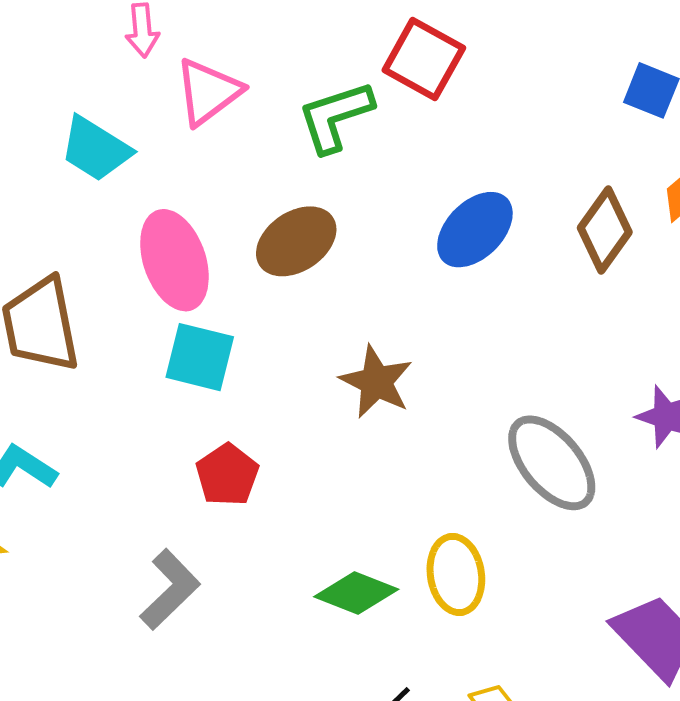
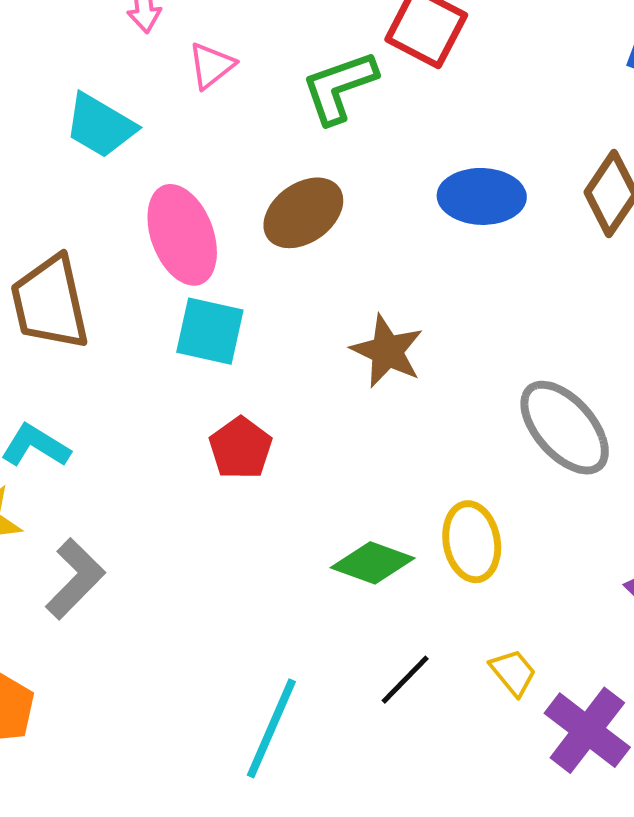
pink triangle: (208, 92) -> (211, 66), size x0.7
blue ellipse: (475, 230) -> (482, 196), turned 48
gray L-shape: (170, 589) -> (75, 579), moved

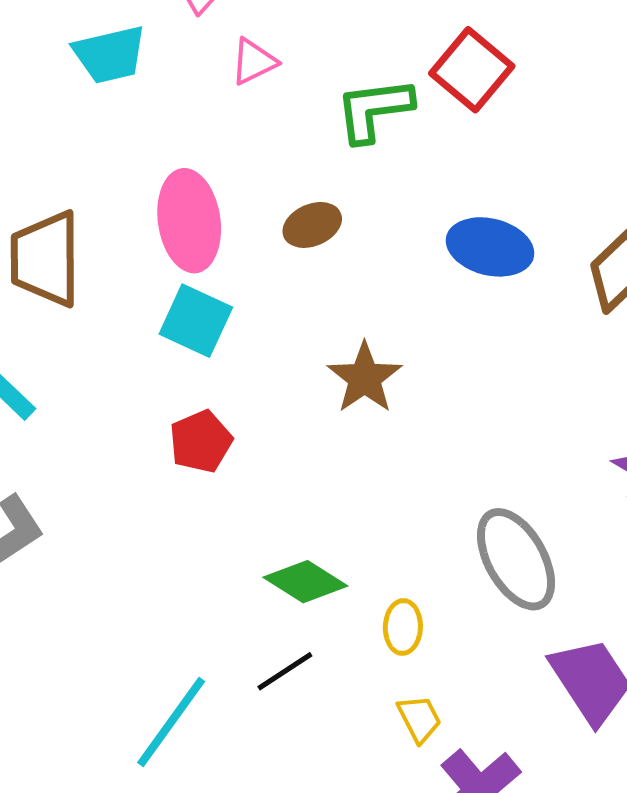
cyan trapezoid: (100, 126) -> (110, 54), moved, turned -56
brown ellipse: (303, 213) -> (312, 225), size x0.7
gray ellipse: (565, 428) -> (516, 559), moved
yellow ellipse: (472, 542) -> (403, 627), moved, size x0.7
black line: (405, 680) -> (285, 671), moved

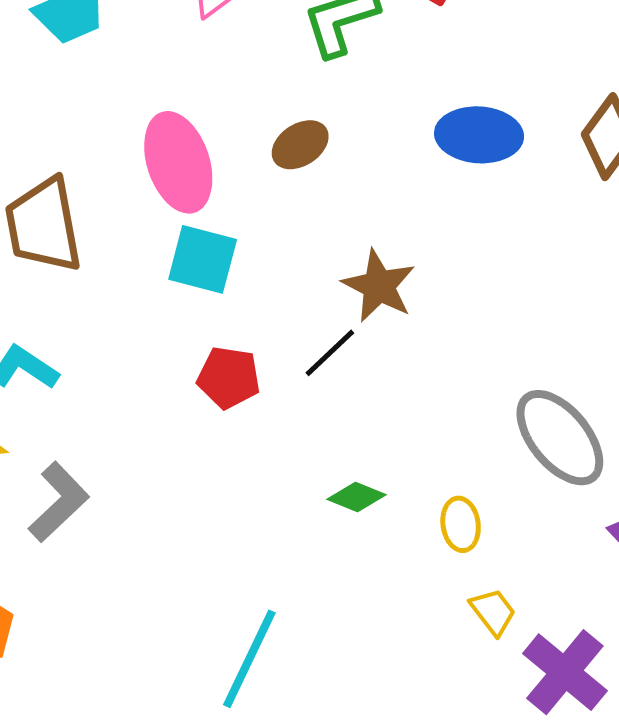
red pentagon: (201, 441) -> (229, 378), turned -30
green diamond: (305, 582) -> (357, 497), size x0.7
black line: (285, 671) -> (330, 353), moved

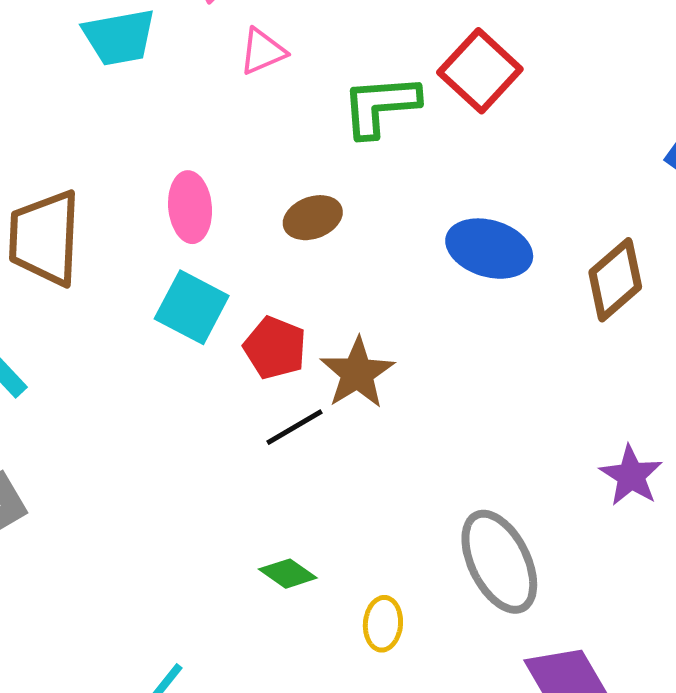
pink ellipse: (178, 162) -> (190, 207), size x0.7
red pentagon: (229, 378) -> (275, 348), moved

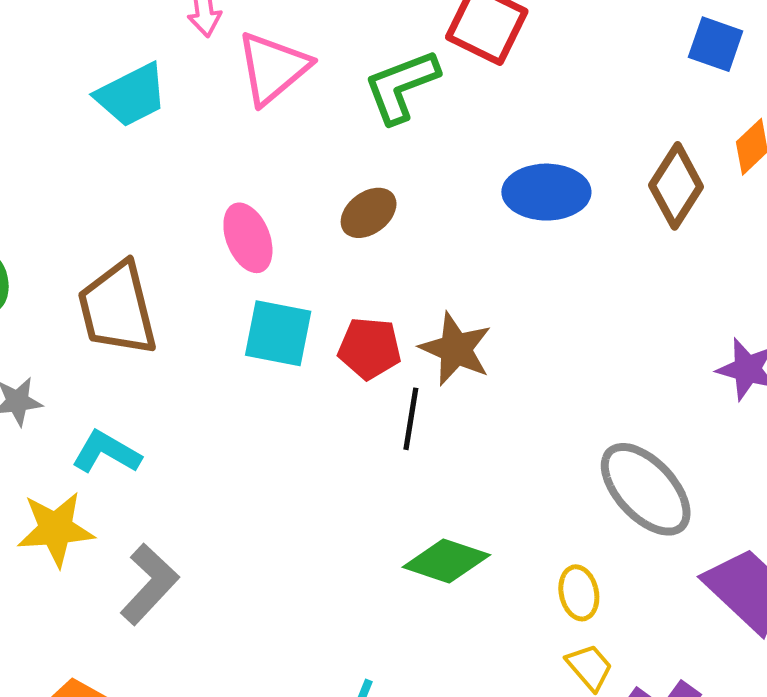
pink triangle: (263, 51) -> (273, 68), size x1.6
black line: (295, 427) -> (411, 419), turned -34
green diamond: (288, 574) -> (446, 561), size x1.5
yellow ellipse: (383, 624) -> (579, 593), moved

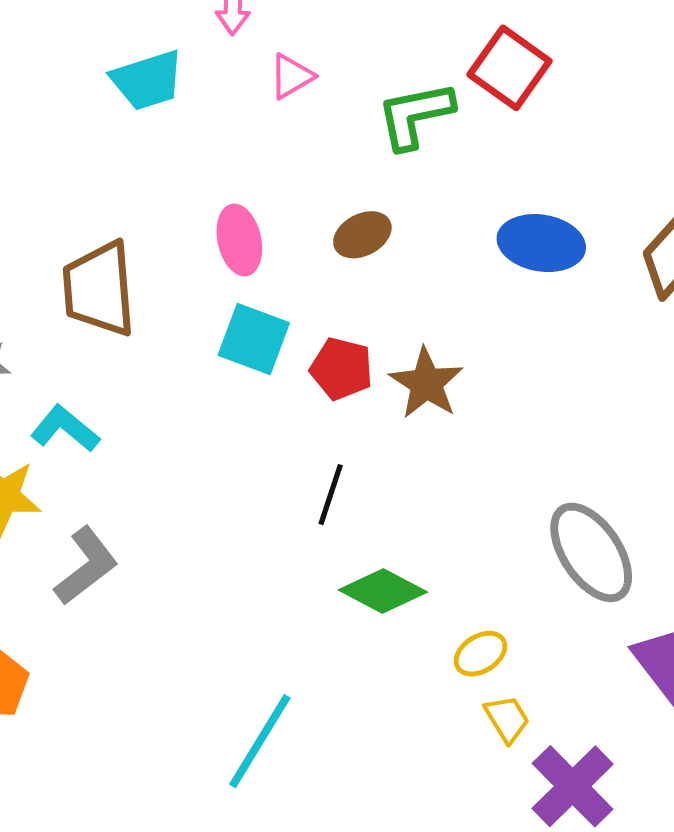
pink triangle: (273, 68) -> (291, 76), size x0.6
black line: (411, 419) -> (331, 495), moved
yellow ellipse: (579, 593) -> (480, 654), moved, turned 60

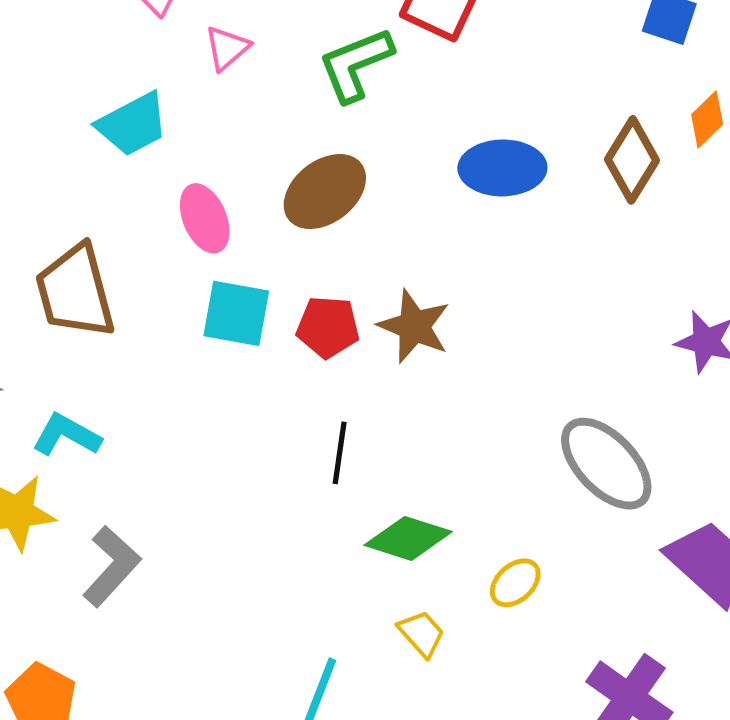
cyan trapezoid: (147, 80) -> (133, 124), moved
brown ellipse: (362, 235) -> (325, 192), size x1.5
yellow trapezoid: (507, 719) -> (421, 634), moved

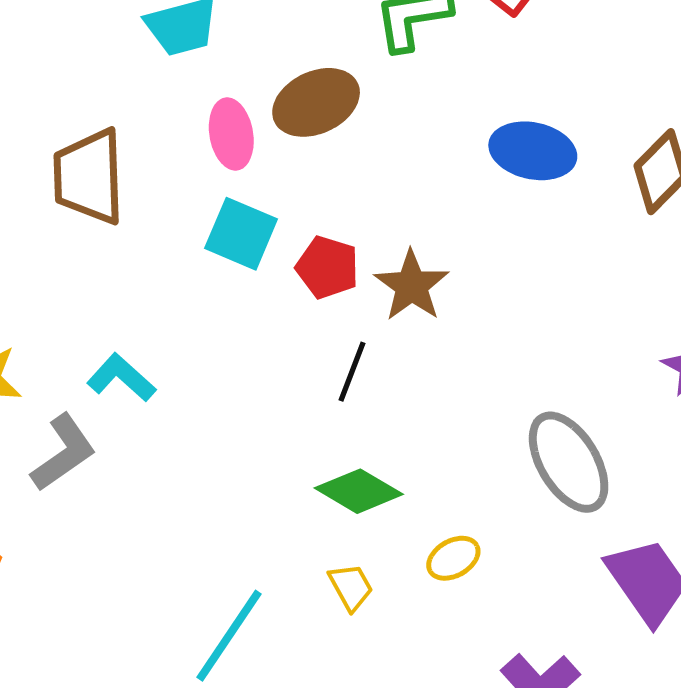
brown ellipse: (325, 192) -> (316, 102), moved
cyan L-shape: (67, 435) -> (121, 378), moved
black line: (340, 453) -> (352, 372), moved

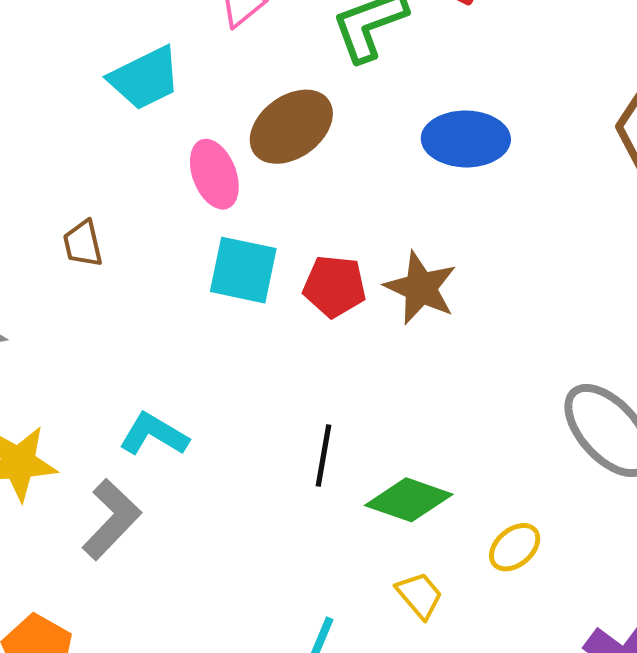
blue ellipse: (533, 151) -> (466, 139), moved
brown trapezoid: (89, 177) -> (83, 244), size x0.5
black line: (352, 372) -> (324, 455), moved

